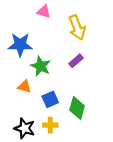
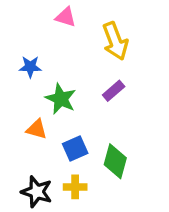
blue star: (20, 45) -> (30, 67), size x0.6

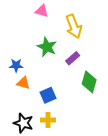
blue star: (30, 67) -> (16, 65), moved
green star: (61, 99) -> (47, 47), moved
green diamond: (115, 161) -> (89, 82), moved

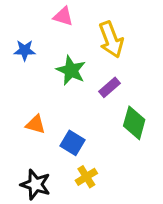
blue star: (16, 65) -> (25, 50), moved
blue square: (48, 95) -> (72, 143), turned -35
yellow cross: (48, 120) -> (86, 177), moved, turned -32

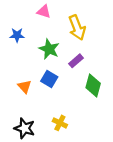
orange triangle: (35, 124) -> (25, 87), turned 32
blue square: (72, 143) -> (49, 79), moved
yellow cross: (86, 177) -> (60, 123), turned -32

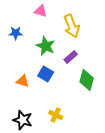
orange triangle: (25, 87) -> (23, 81), turned -32

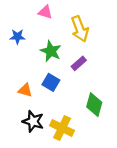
green diamond: (87, 80) -> (94, 105), moved
yellow cross: (56, 115) -> (62, 128), size x1.5
black star: (23, 120) -> (33, 121), moved

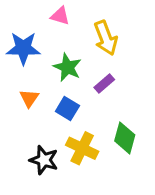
blue star: (17, 37) -> (23, 48), size x1.6
orange triangle: (25, 90) -> (29, 98), moved, turned 48
yellow cross: (62, 128) -> (82, 148), moved

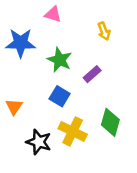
yellow arrow: (106, 38) -> (104, 31), moved, size x0.6
orange triangle: (29, 98) -> (14, 107), moved

